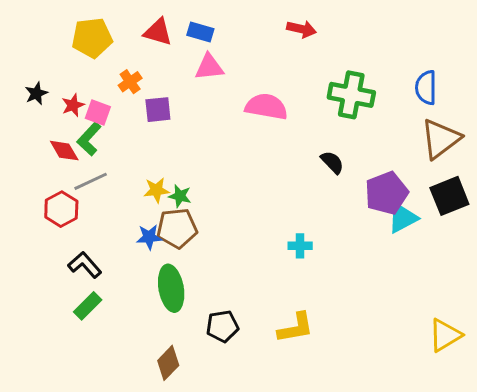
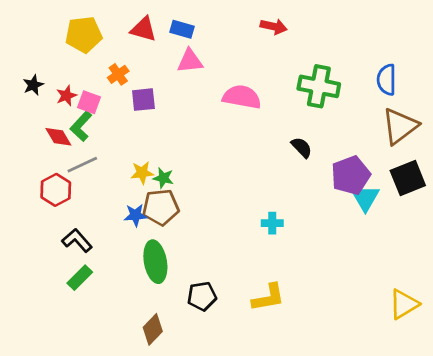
cyan triangle: (403, 218) -> (365, 198), turned -32

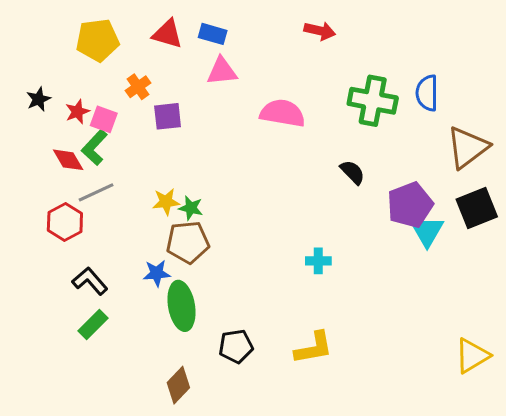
blue semicircle: (387, 80) -> (427, 93), moved
blue star: (135, 215) -> (157, 273), moved

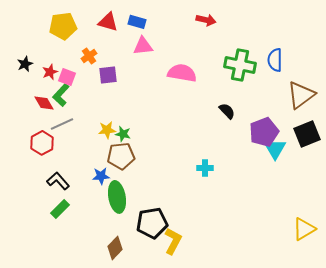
black pentagon: (236, 346) -> (152, 223), size x1.4
yellow L-shape: (314, 348) -> (173, 241), moved, turned -52

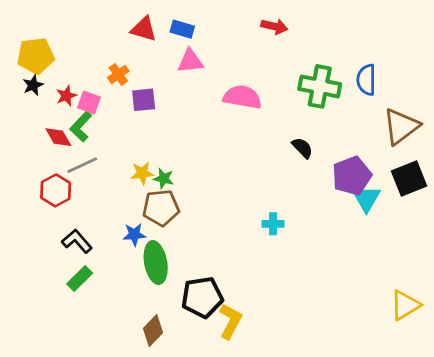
yellow pentagon: (63, 26) -> (36, 56), moved

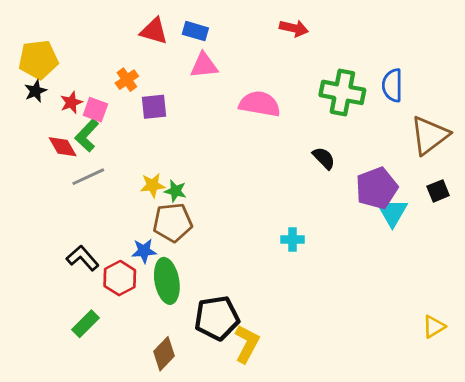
black square: (409, 178) -> (438, 191), size x0.6
red hexagon: (56, 190) -> (120, 278), moved
green rectangle: (80, 279) -> (85, 324), moved
yellow triangle: (405, 305) -> (434, 327), size x0.7

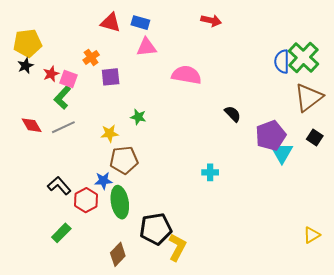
green cross: (342, 92) -> (303, 57), moved, turned 32
red diamond: (63, 147) -> (32, 125), moved
green star: (175, 191) -> (138, 117), moved
black square: (438, 191) -> (315, 137), turned -35

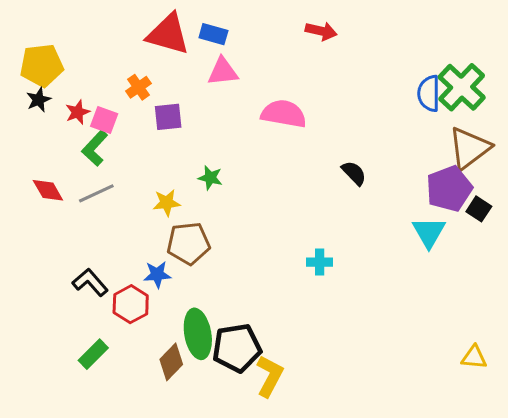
red triangle: (111, 23) -> (168, 34), size x1.4
purple pentagon: (271, 135) -> (449, 189), moved
green ellipse: (120, 202) -> (198, 334), moved
yellow triangle: (312, 235) -> (474, 357), turned 36
brown diamond: (118, 254) -> (171, 362), moved

